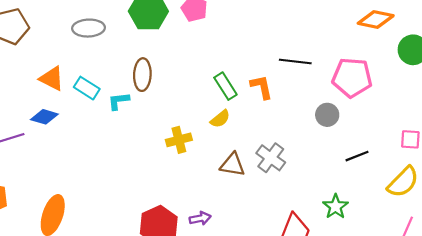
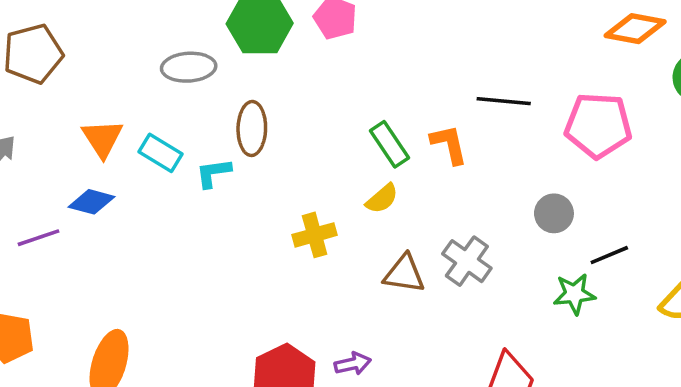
gray ellipse: (89, 28) -> (189, 67), moved
orange triangle: (52, 79) -> (102, 138), turned 32
gray circle: (327, 115) -> (554, 213), moved
green star: (335, 206) -> (574, 294), moved, turned 30

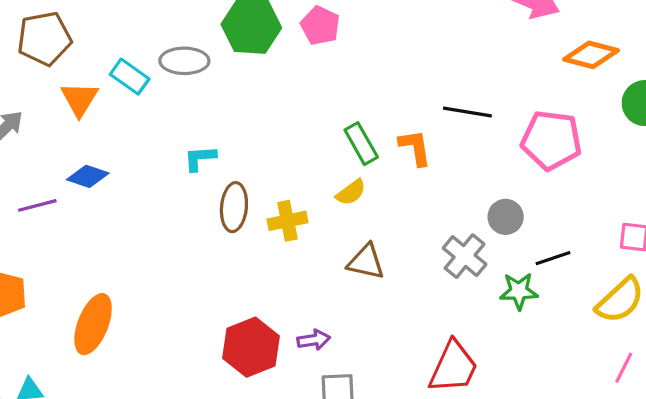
brown ellipse: (252, 128) -> (234, 207), moved
orange triangle: (102, 138) -> (80, 99), moved
cyan rectangle: (161, 153) -> (130, 77), moved
gray cross: (467, 261) -> (465, 256), moved

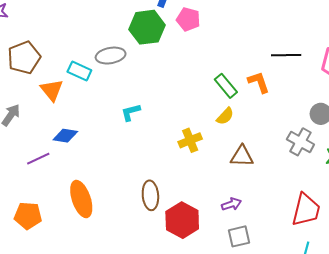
brown ellipse: (234, 207) -> (150, 195), moved
orange ellipse: (93, 324) -> (81, 199), moved, turned -30
purple arrow: (314, 340) -> (231, 204), moved

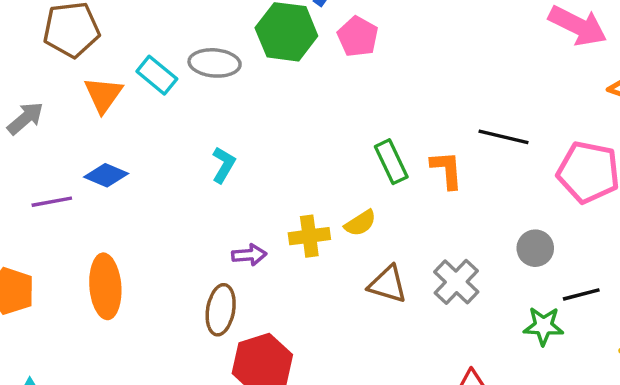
cyan L-shape: (131, 112) -> (223, 165), turned 120
yellow semicircle: (225, 116) -> (360, 223), moved
gray cross: (300, 142) -> (456, 282), moved
purple arrow: (231, 204) -> (249, 255), moved

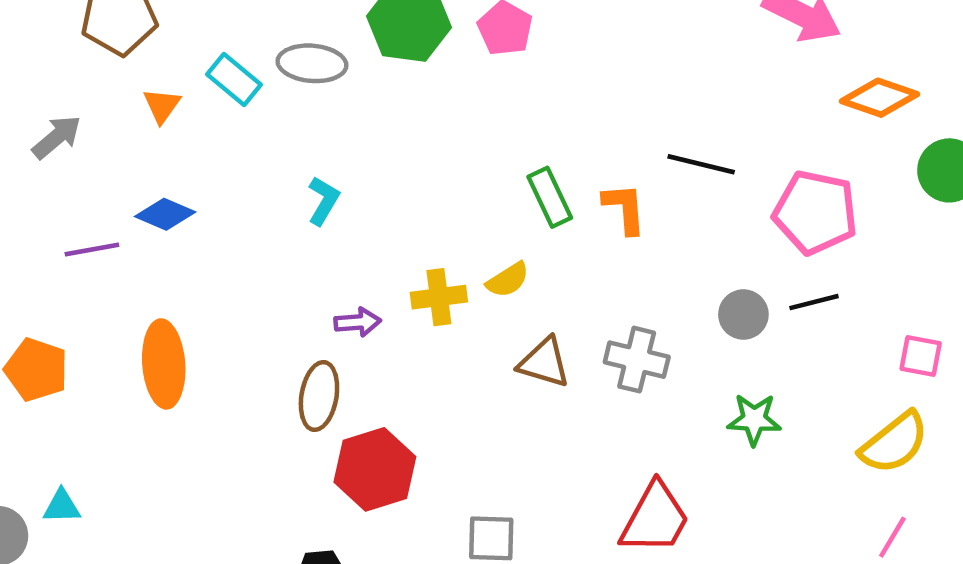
orange triangle: (103, 95) -> (162, 106), size x0.7
gray cross: (456, 282) -> (637, 360), turned -30
black line: (581, 294) -> (814, 302), moved

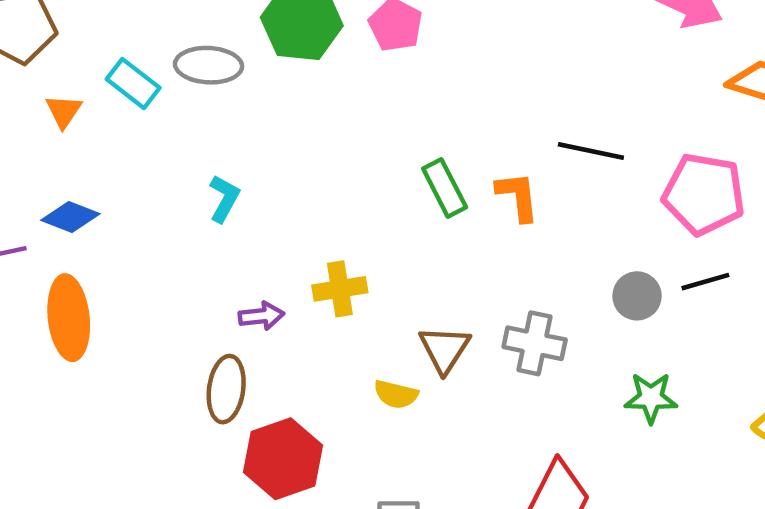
yellow semicircle: (508, 280) -> (396, 394), moved, turned 48
brown triangle: (544, 363) -> (444, 349), turned 48
orange ellipse: (164, 364) -> (69, 318), moved

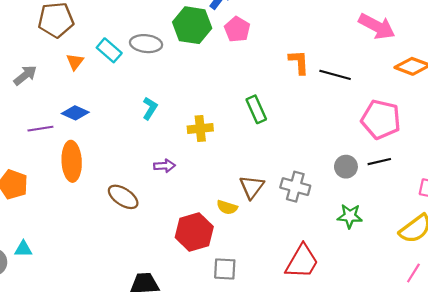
black line: (591, 151) -> (335, 75), moved
orange L-shape: (518, 196) -> (299, 62), moved
yellow cross: (340, 289) -> (200, 128), moved
brown ellipse: (226, 389) -> (123, 197), moved, turned -68
red hexagon: (283, 459) -> (194, 232), moved

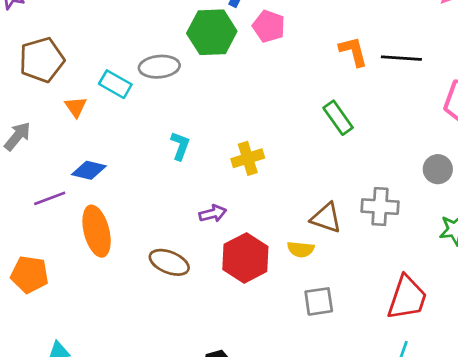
green rectangle: (256, 109) -> (338, 118), moved
brown triangle: (252, 187) -> (326, 218), turned -36
red hexagon: (194, 232) -> (245, 258), moved
gray square: (225, 269) -> (319, 301), moved

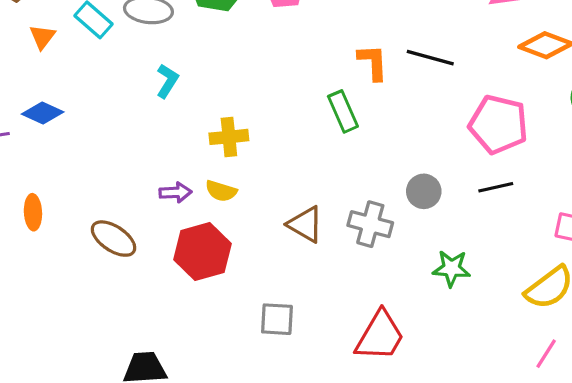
orange L-shape: (353, 51) -> (373, 62), moved
cyan L-shape: (180, 146) -> (167, 81), moved
gray circle: (438, 169) -> (424, 191), moved
orange ellipse: (97, 231) -> (33, 212), moved, size x0.6
yellow semicircle: (301, 249) -> (221, 191), moved

